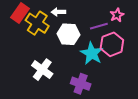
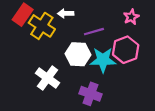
purple line: (99, 26) -> (94, 32), moved
white hexagon: (68, 34) -> (78, 54), moved
cyan star: (92, 53) -> (103, 60), turned -30

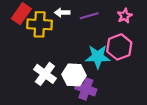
yellow cross: (42, 26) -> (40, 24), turned -30
purple line: (94, 32) -> (89, 16), moved
white hexagon: (78, 54) -> (74, 75), moved

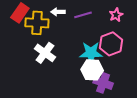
white cross: (45, 74) -> (45, 53), moved
white hexagon: (74, 75) -> (92, 70), moved
purple cross: (86, 89) -> (103, 83), moved

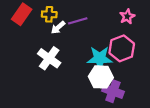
white arrow: (58, 12) -> (58, 27), moved, turned -40
purple line: (83, 15) -> (78, 21), moved
yellow cross: (37, 23) -> (49, 14), moved, size x0.6

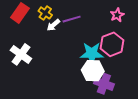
yellow cross: (49, 14) -> (45, 13), turned 32
white cross: (49, 58) -> (21, 54), moved

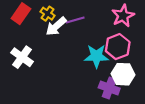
pink star: (117, 15) -> (123, 16), size x1.5
white arrow: (53, 25) -> (56, 26), size x1.5
white hexagon: (93, 71) -> (123, 74), moved

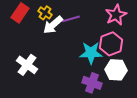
white cross: (22, 57) -> (27, 65), moved
purple cross: (109, 88) -> (92, 83), moved

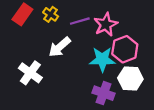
pink star: (116, 15) -> (106, 24), moved
white arrow: (53, 25) -> (60, 47), moved

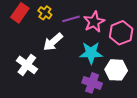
pink hexagon: (125, 49) -> (121, 33), moved

